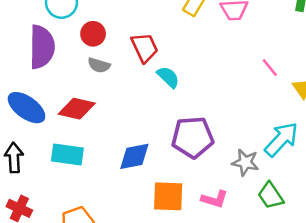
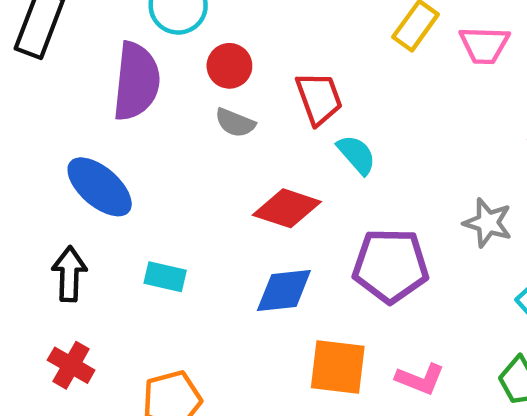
red diamond: (77, 109) -> (287, 208), moved
cyan rectangle: (67, 155) -> (165, 277), size x0.7
gray star: (245, 162) -> (488, 223), moved

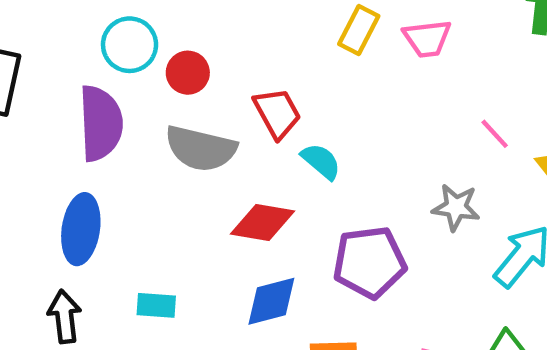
red circle: (229, 66) -> (188, 73), moved
gray semicircle: (235, 123) -> (201, 148), size x1.8
blue ellipse: (100, 187) -> (81, 229), turned 66

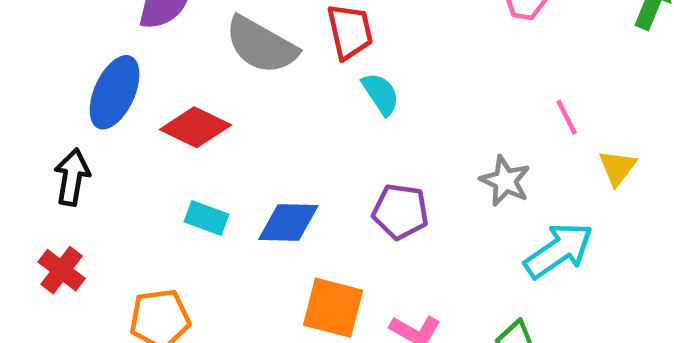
red diamond: (262, 223) -> (195, 127), moved
purple pentagon: (369, 262) -> (400, 212), size x0.7
cyan rectangle: (156, 305) -> (206, 218), moved

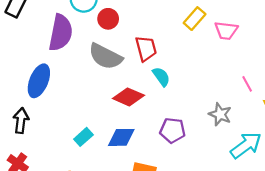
red diamond: (195, 127) -> (128, 97), moved
cyan rectangle: (206, 218) -> (83, 137), turned -60

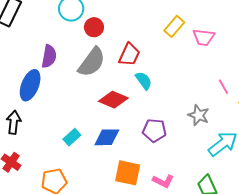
purple semicircle: (61, 33) -> (49, 56), moved, size x0.7
red trapezoid: (146, 49) -> (129, 55), turned 40
gray semicircle: (105, 56) -> (92, 62), turned -80

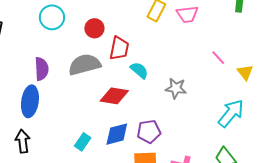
red circle: (94, 27) -> (94, 28), moved
gray semicircle: (92, 62) -> (84, 65), turned -128
gray star: (199, 115) -> (176, 88), moved
purple pentagon: (154, 130) -> (149, 132), moved

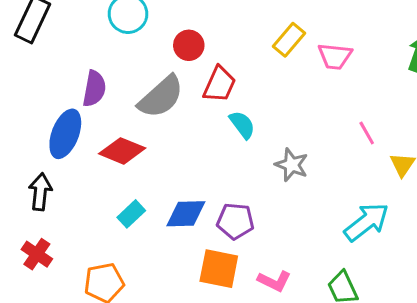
gray semicircle: (84, 65) -> (161, 97), turned 140
red diamond: (114, 96) -> (122, 151), moved

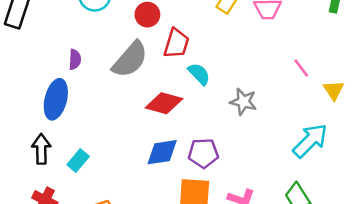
purple semicircle: (94, 89) -> (75, 59), size x0.7
red diamond: (122, 151) -> (164, 103), moved
cyan rectangle: (131, 214) -> (78, 161), moved

